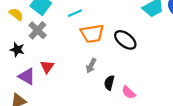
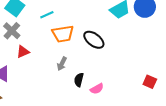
red triangle: (47, 67) -> (23, 52), moved, turned 32
pink semicircle: (129, 92) -> (97, 89), turned -72

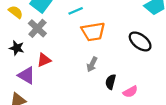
black ellipse: (94, 40) -> (140, 41), moved
red triangle: (23, 52) -> (44, 60), moved

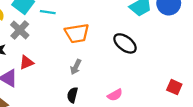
cyan line: (76, 11) -> (48, 12), moved, turned 32
black semicircle: (111, 82) -> (72, 95), moved

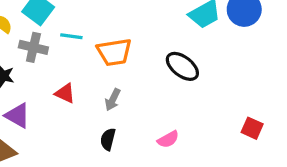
cyan line: (48, 12) -> (71, 36), moved
gray cross: (20, 30) -> (33, 47), turned -30
red triangle: (26, 62) -> (65, 93), moved, turned 48

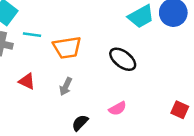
black semicircle: (108, 139) -> (80, 123), moved, turned 30
pink semicircle: (168, 139) -> (118, 108), moved

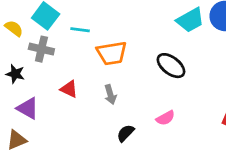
cyan line: (32, 35) -> (80, 30), moved
gray arrow: (66, 86) -> (110, 95), turned -42

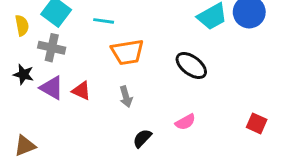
yellow semicircle: (14, 28) -> (22, 25), turned 42
cyan line: (80, 30) -> (104, 21), moved
purple triangle: (28, 108) -> (52, 88), moved

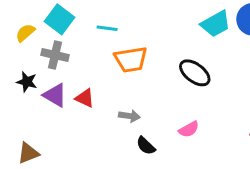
yellow semicircle: (22, 25) -> (25, 33), turned -120
gray arrow: (126, 97) -> (129, 116), moved, turned -66
black semicircle: (142, 138) -> (146, 146), turned -90

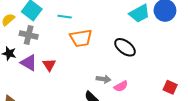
red triangle: (85, 98) -> (49, 65), turned 32
gray arrow: (129, 116) -> (103, 79), moved

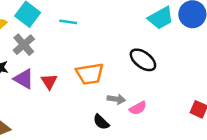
gray cross: (29, 35) -> (24, 45), turned 36
orange trapezoid: (81, 38) -> (90, 74), moved

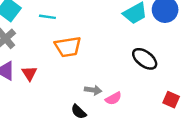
black ellipse: (143, 60) -> (145, 59), moved
orange trapezoid: (90, 74) -> (68, 47), moved

